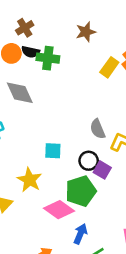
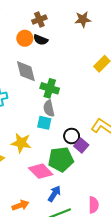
brown star: (86, 32) -> (83, 19), moved
green cross: (48, 58) -> (50, 88), moved
gray semicircle: (98, 129) -> (49, 108), moved
yellow star: (29, 180) -> (21, 143), turned -30

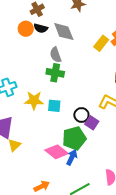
gray diamond: (26, 71) -> (64, 32), moved
gray semicircle: (49, 108) -> (56, 55), moved
yellow star: (21, 143) -> (34, 100), moved
blue arrow: (54, 194) -> (72, 157), moved

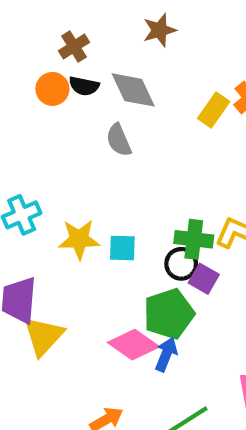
green cross: (55, 73) -> (194, 239), moved
yellow triangle: (14, 145) -> (43, 336), size x1.5

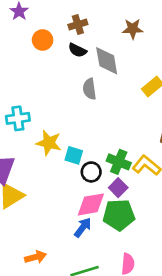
orange circle: (52, 89) -> (43, 40), moved
black circle: (181, 264) -> (91, 172), moved
green pentagon: (169, 314) -> (119, 215), moved
pink diamond: (133, 345) -> (91, 204), moved, turned -60

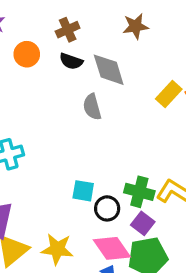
yellow star: (49, 143) -> (57, 249), moved
pink diamond: (91, 204) -> (112, 248), turned 72

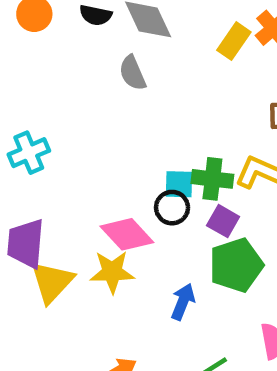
cyan square: (83, 191) -> (179, 184), moved
pink diamond: (112, 248) -> (127, 234), moved

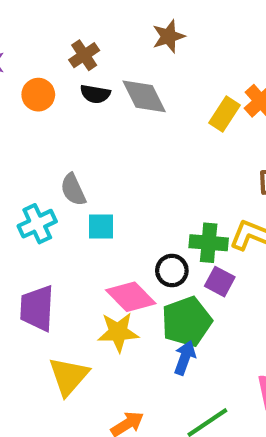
gray semicircle: (133, 73) -> (73, 190), moved
cyan square: (179, 184) -> (101, 226), moved
green pentagon: (236, 265) -> (187, 322), moved
yellow triangle: (52, 282) -> (69, 376), moved

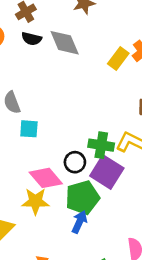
purple square: (220, 282) -> (107, 172), size x1.6

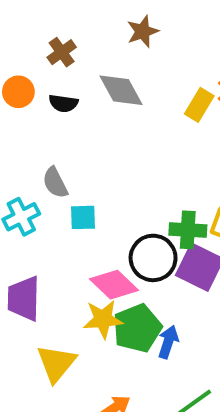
black semicircle: (32, 39) -> (63, 103), moved
black circle: (75, 162) -> (153, 258), size x1.5
green pentagon: (82, 197) -> (137, 328), moved

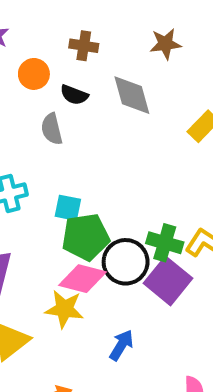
brown cross: (62, 52) -> (84, 46), turned 32
gray semicircle: (55, 183) -> (52, 129), moved
pink diamond: (114, 285) -> (83, 279), turned -42
green pentagon: (137, 328) -> (86, 237), moved

